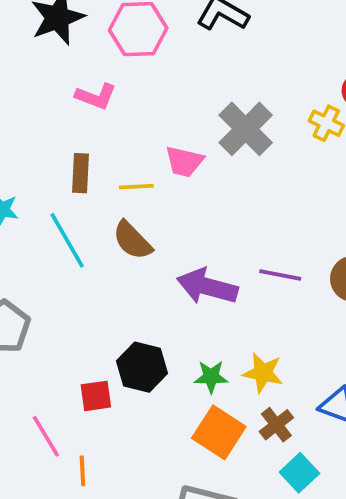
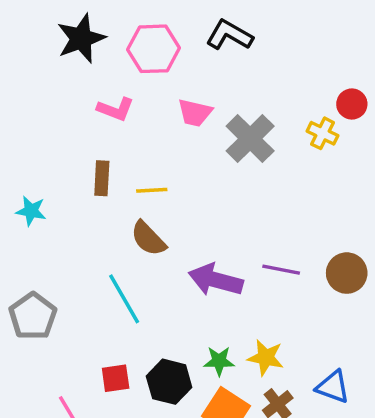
pink trapezoid: (184, 162) -> (195, 113), moved
cyan line: (67, 240) -> (124, 299), moved
black hexagon: (142, 367) -> (169, 382), moved

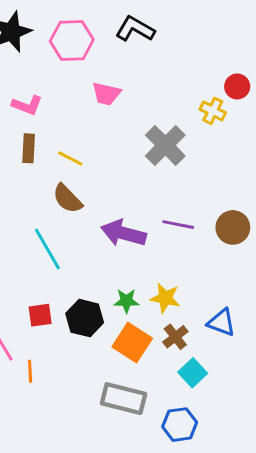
pink L-shape: (116, 109) -> (27, 105), moved
gray cross: (250, 139) -> (165, 145), moved
yellow line: (152, 190) -> (70, 158), turned 30

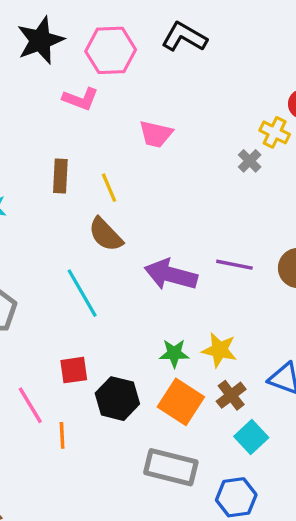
pink trapezoid: (106, 94) -> (156, 134), moved
pink L-shape: (27, 105) -> (80, 99), moved
gray cross: (165, 145) -> (250, 161), moved, size x0.5
yellow line: (70, 158) -> (109, 188), turned 40
black hexagon: (85, 318) -> (117, 399), moved

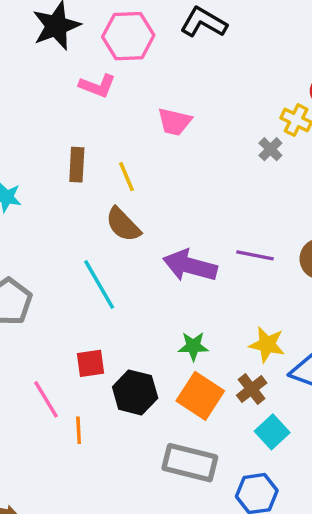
yellow star: (219, 350) -> (267, 344), moved

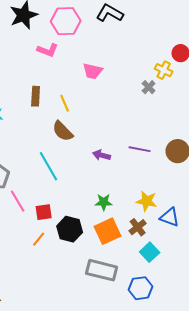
purple arrow: (190, 266) -> (102, 155), size x0.6
orange square: (200, 396) -> (108, 231), turned 32
pink line: (46, 399) -> (18, 201), moved
orange line: (79, 430) -> (39, 239), moved, turned 42

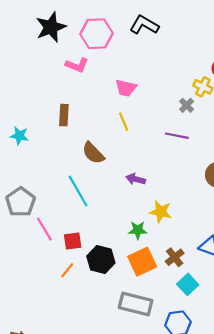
yellow line: (65, 103) -> (124, 122), moved
purple line: (140, 149) -> (177, 136), moved
yellow star: (147, 201) -> (161, 212), moved

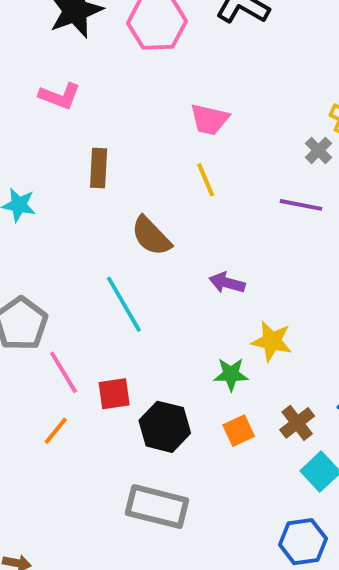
pink L-shape: (77, 65) -> (60, 96), moved
orange square: (142, 262) -> (239, 431), size x0.6
orange line: (67, 270) -> (56, 431), moved
gray rectangle: (136, 304) -> (157, 507), moved

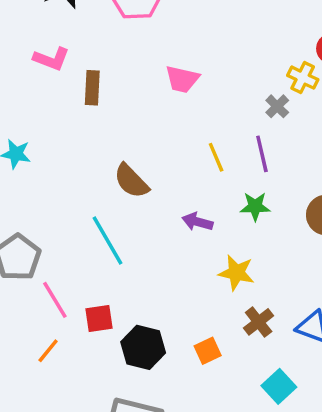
brown rectangle: (99, 168) -> (92, 88), moved
yellow line: (206, 180) -> (216, 157), moved
purple line: (301, 205) -> (262, 154), turned 66
green star: (231, 374) -> (255, 206), moved
brown cross: (297, 423) -> (259, 322), moved

